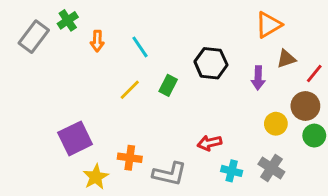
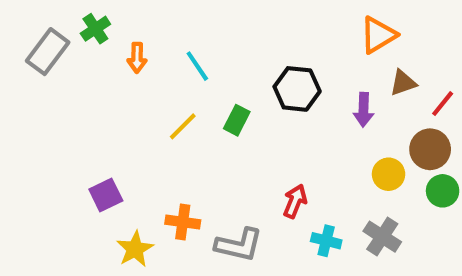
purple square: (75, 138) -> (106, 195), size x0.7
red arrow: (209, 143) -> (295, 201), turned 125

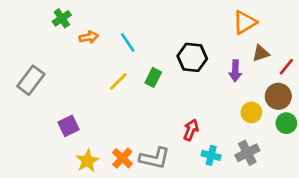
gray rectangle: (48, 52) -> (31, 80), moved
orange arrow: (137, 58) -> (89, 37), turned -102
orange cross: (183, 222) -> (122, 158), moved, turned 35
gray cross: (382, 237) -> (247, 153), turned 30

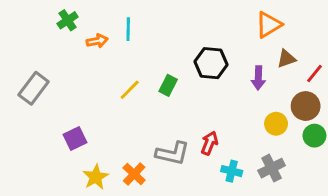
cyan line: (128, 43) -> (128, 29), moved, turned 35
gray L-shape: (155, 158) -> (173, 153), moved

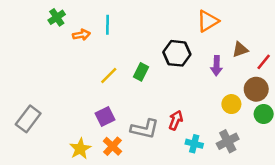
orange triangle: (269, 25) -> (208, 21), moved
gray rectangle: (34, 88) -> (28, 119), moved
purple square: (75, 139) -> (105, 116), moved

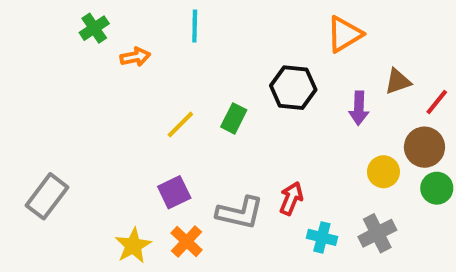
cyan line: (107, 25) -> (195, 26), moved

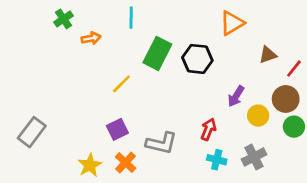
purple arrow: (359, 108) -> (236, 96), moved, turned 30
green rectangle: (234, 118) -> (157, 53), moved, size x1.6
red arrow: (291, 198) -> (208, 129), moved

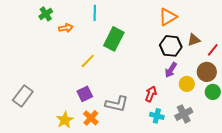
black hexagon: (197, 59) -> (171, 46), moved

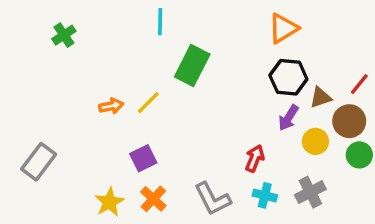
green cross: (46, 14) -> (64, 35), moved
orange arrow: (66, 28) -> (111, 106), moved
brown triangle: (194, 40) -> (321, 98), moved
gray L-shape: (117, 104) -> (212, 199), moved, turned 50

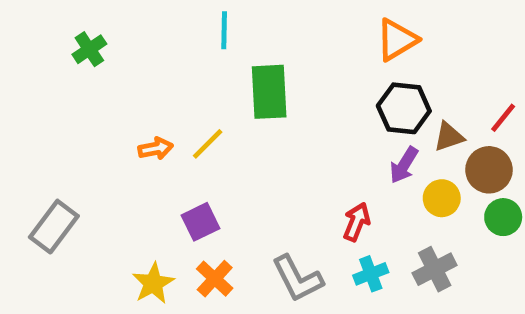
green rectangle: (192, 65) -> (269, 92), turned -30
cyan cross: (265, 195) -> (371, 274), turned -35

